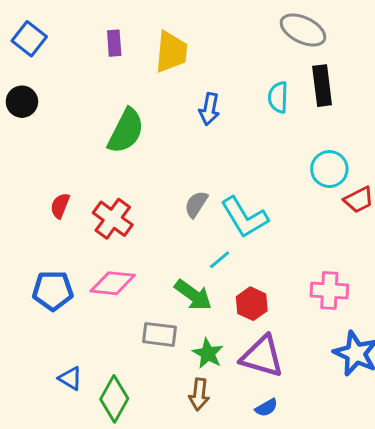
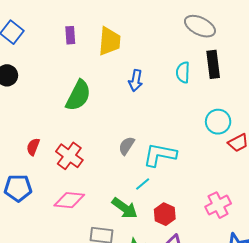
cyan L-shape: (244, 217) -> (160, 155), turned 132
blue pentagon: (53, 291) -> (18, 188), moved
pink cross: (329, 291) -> (218, 205), turned -30

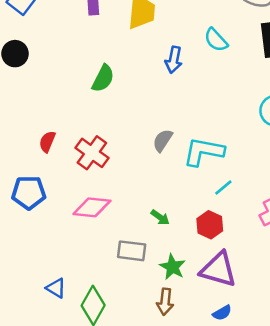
cyan semicircle: (183, 72) -> (216, 40), moved, turned -45
green semicircle: (78, 95) -> (103, 78), size x0.7
cyan line: (143, 184) -> (223, 188), moved
green arrow: (125, 208) -> (160, 217), size x0.6

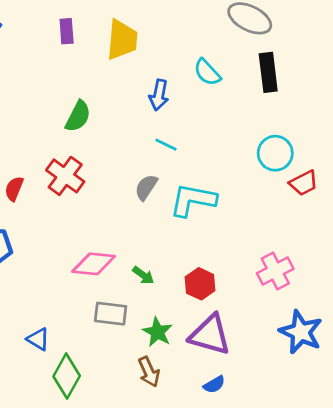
red cross: (92, 153) -> (65, 176), moved
cyan line: (223, 188) -> (166, 145), moved, turned 66
pink diamond: (92, 207) -> (94, 264), moved
blue triangle: (56, 288) -> (38, 339), moved
brown arrow: (165, 302) -> (149, 372), turned -30

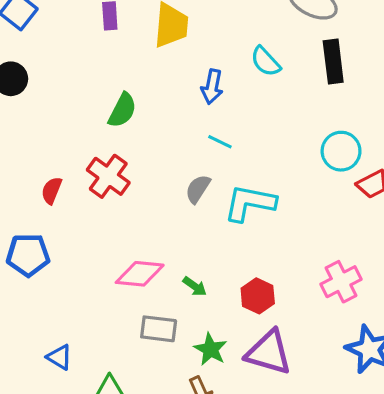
blue triangle: (38, 339) -> (59, 357), moved

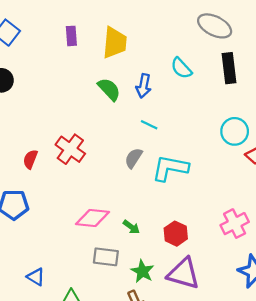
green semicircle: (122, 110) -> (109, 89), moved, turned -70

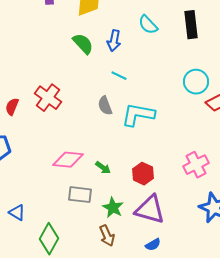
gray semicircle: (134, 158) -> (105, 106), turned -54

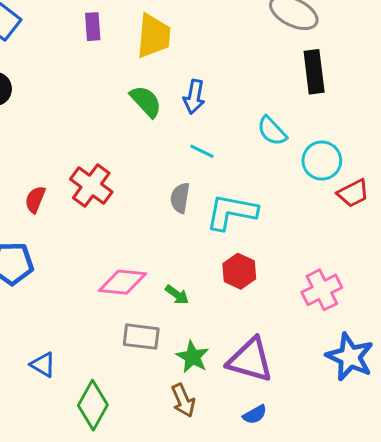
cyan semicircle: (148, 25) -> (272, 131), moved
gray semicircle: (105, 106) -> (180, 198), turned 30
red hexagon: (143, 174) -> (239, 271), moved

